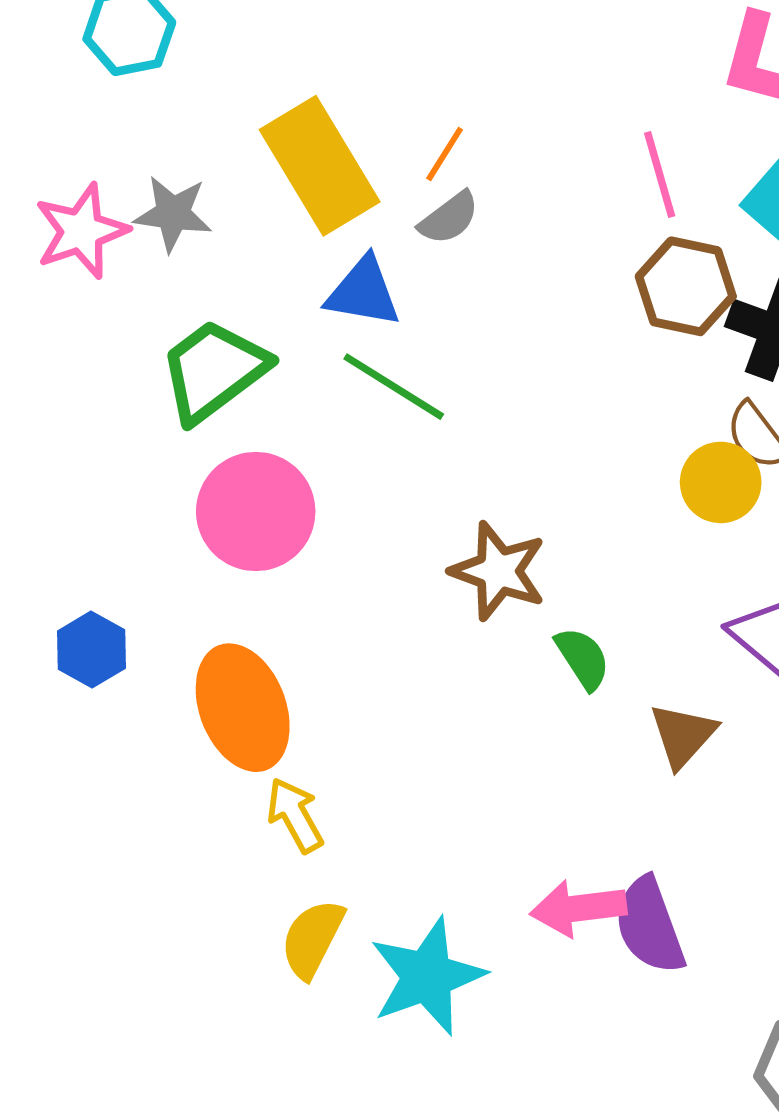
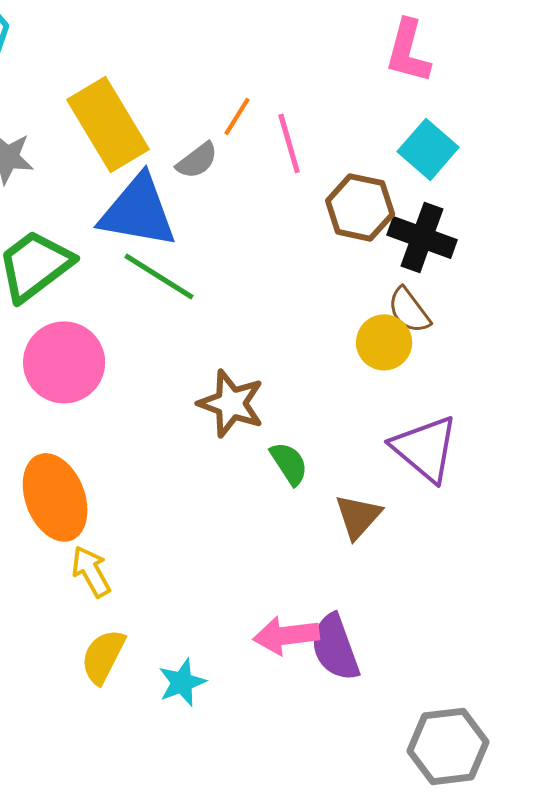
orange line: (445, 154) -> (237, 116), moved
pink line: (660, 174) -> (289, 143), moved
blue triangle: (363, 292) -> (138, 211), size x1.5
cyan star: (427, 976) -> (182, 682), size x0.6

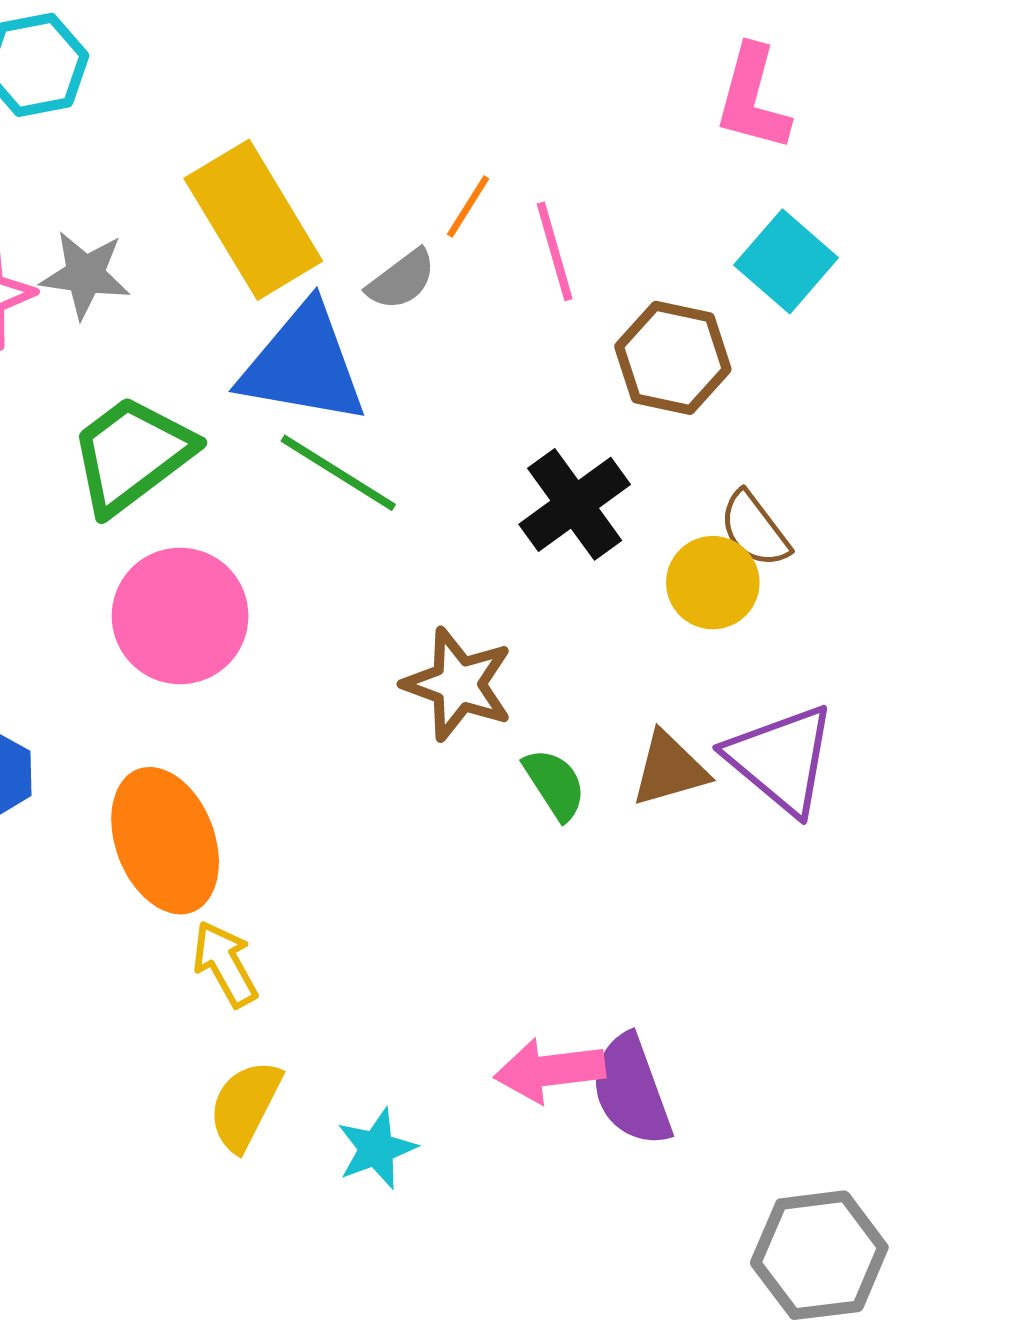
black cross: (422, 237) -> (575, 504), moved, turned 34
brown triangle: (358, 516) -> (670, 769), moved, turned 32

